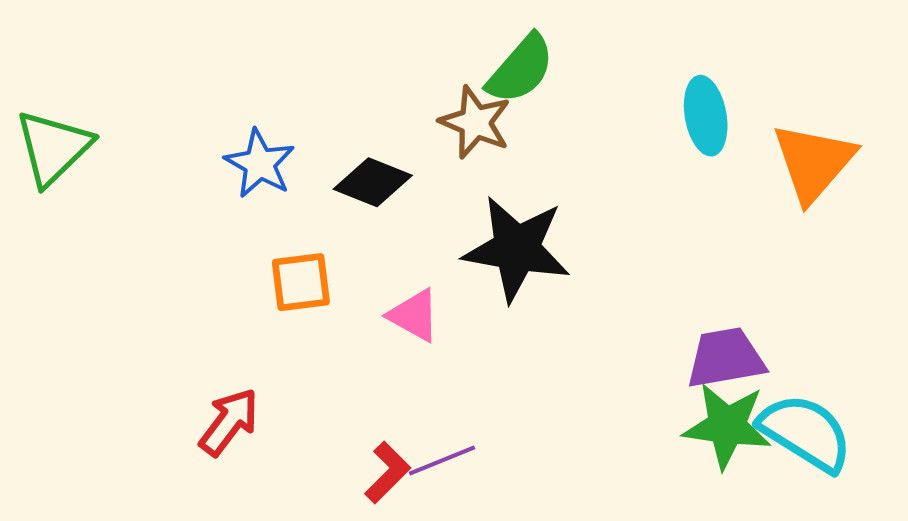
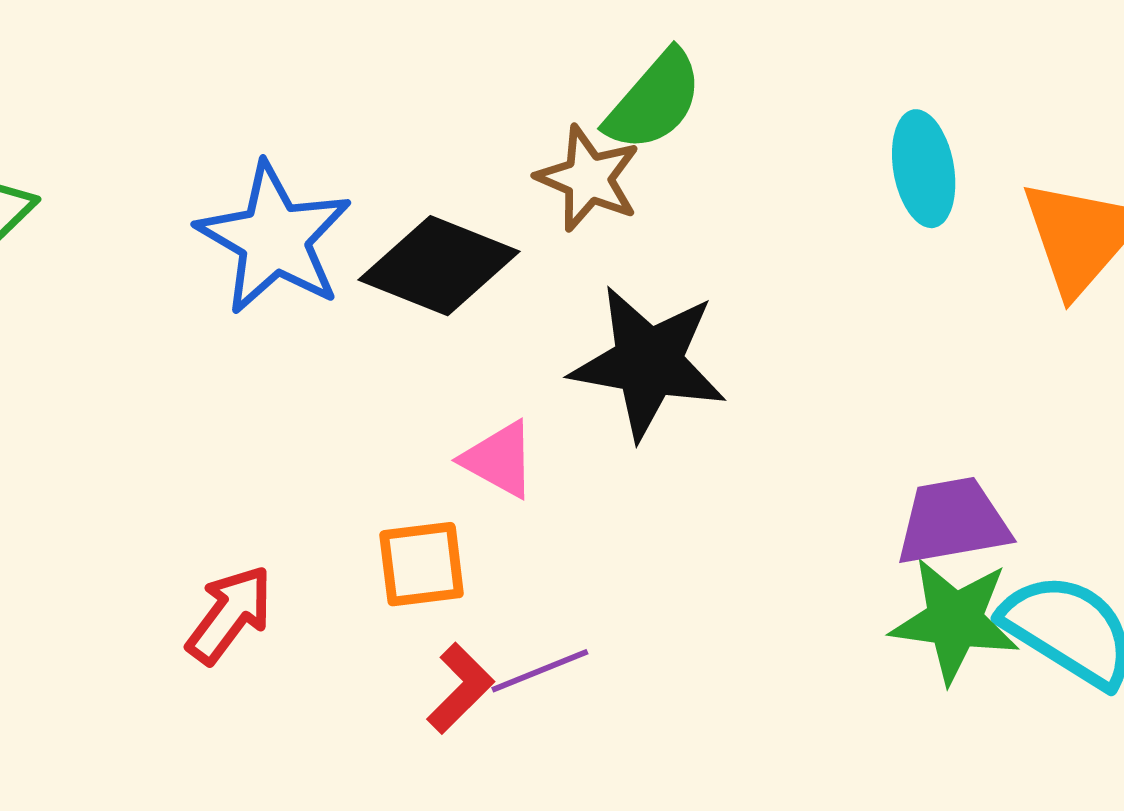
blue star: (260, 164) -> (274, 238), size x1.5
black diamond: (373, 182) -> (439, 266), size x1.4
orange square: (301, 282) -> (422, 564), moved

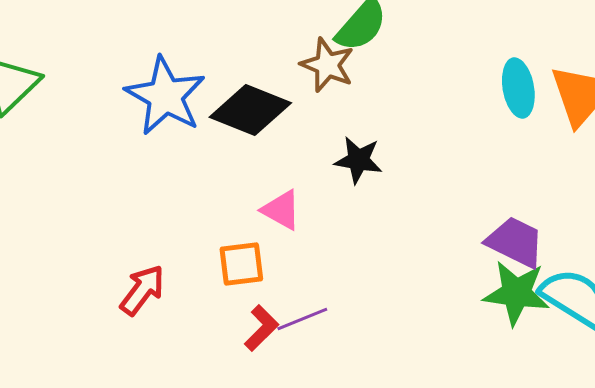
cyan ellipse: (924, 169) -> (518, 88), moved
black star: (648, 363) -> (358, 160), size x0.6
purple trapezoid: (953, 521) -> (515, 242), turned 36

